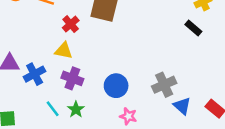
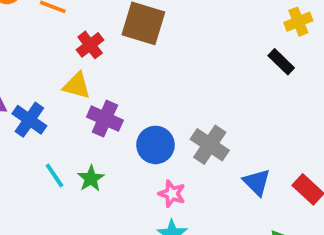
blue cross: (35, 74) -> (29, 120), turned -30
purple cross: (72, 78) -> (105, 119), moved
gray cross: (164, 85) -> (210, 145), moved, turned -35

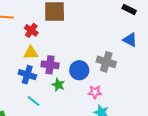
blue cross: (29, 120) -> (27, 75), moved
green star: (91, 179) -> (58, 85), moved
blue triangle: (257, 182) -> (130, 40), moved

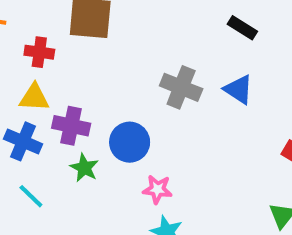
red cross: (31, 30) -> (39, 52), turned -32
gray cross: (106, 62) -> (181, 87), moved

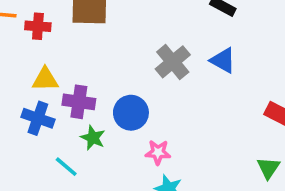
red cross: (39, 52) -> (38, 26), moved
gray cross: (181, 87) -> (173, 62), turned 32
cyan line: (31, 196) -> (66, 167), moved

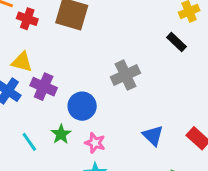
blue triangle: (223, 60) -> (153, 136), moved
green star: (93, 138) -> (61, 134), moved
cyan line: (66, 167) -> (29, 142), moved

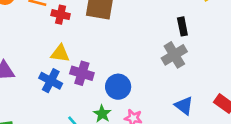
black rectangle: (176, 42) -> (182, 26), moved, turned 42
gray cross: (125, 75) -> (174, 55), moved

